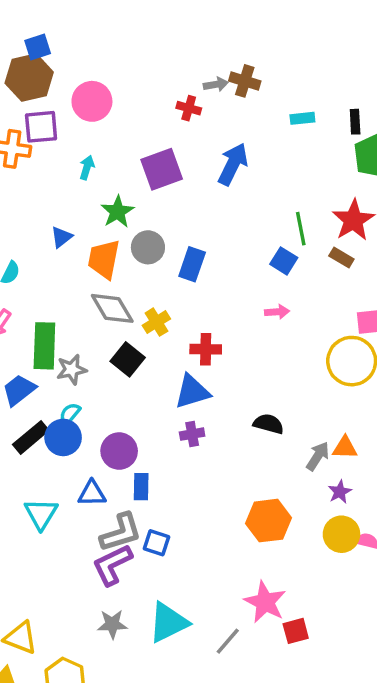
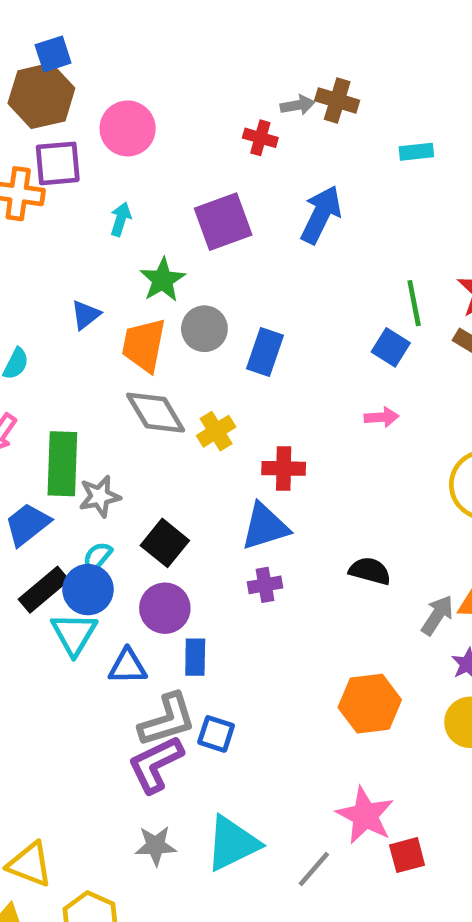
black square: (128, 359) -> (165, 543), moved
cyan triangle: (41, 514) -> (74, 634), moved

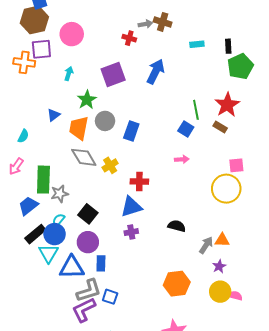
blue triangle: (128, 666) -> (72, 267), size x1.5

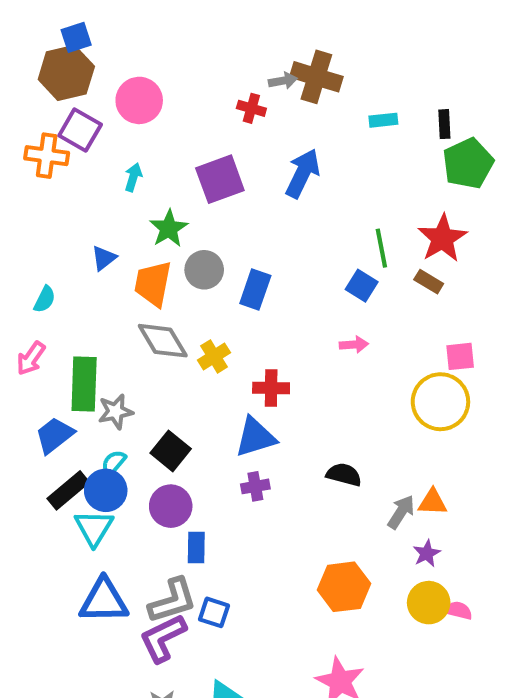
brown cross: (163, 22) -> (316, 77), size x1.4
purple square: (41, 49) -> (80, 130), turned 35
blue triangle: (72, 267) -> (104, 601), moved

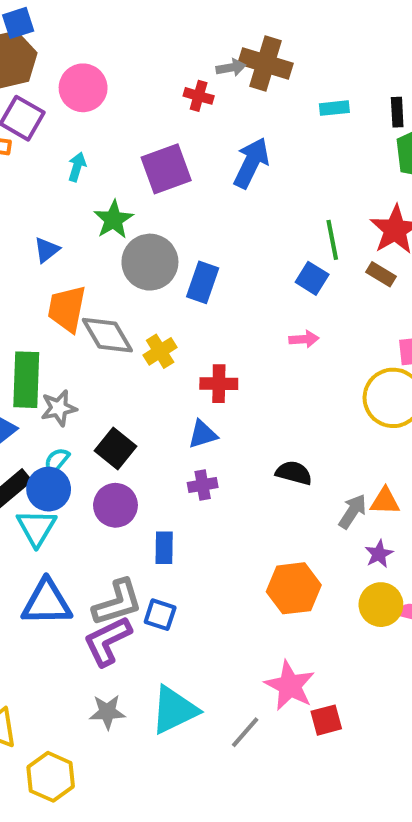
gray circle: (204, 270) -> (150, 262), size x1.4
orange trapezoid: (153, 284) -> (67, 309), moved
blue triangle: (255, 437) -> (203, 434), size x0.7
blue rectangle: (196, 547) -> (164, 548), moved

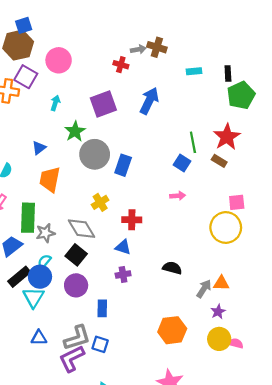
brown cross: (265, 64) -> (157, 47), size x0.7
gray diamond: (107, 335) -> (82, 229), moved
blue triangle: (203, 434) -> (123, 247), turned 35
blue triangle: (47, 603) -> (39, 338), size x0.6

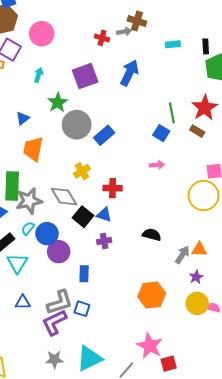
gray arrow: (138, 49) -> (124, 32), moved
blue rectangle: (123, 165) -> (104, 135), turned 30
gray star: (45, 233) -> (29, 201), size x1.4
black square: (76, 255) -> (83, 217), moved
blue circle: (40, 277) -> (47, 234), moved

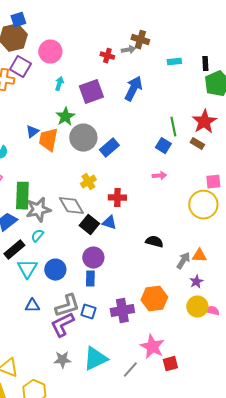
cyan arrow: (39, 75) -> (59, 84), moved
orange trapezoid: (33, 149) -> (48, 140), moved
blue circle: (47, 234) -> (55, 270), moved
purple cross: (104, 241) -> (122, 311), moved, size x1.6
purple circle: (59, 252) -> (93, 258), moved

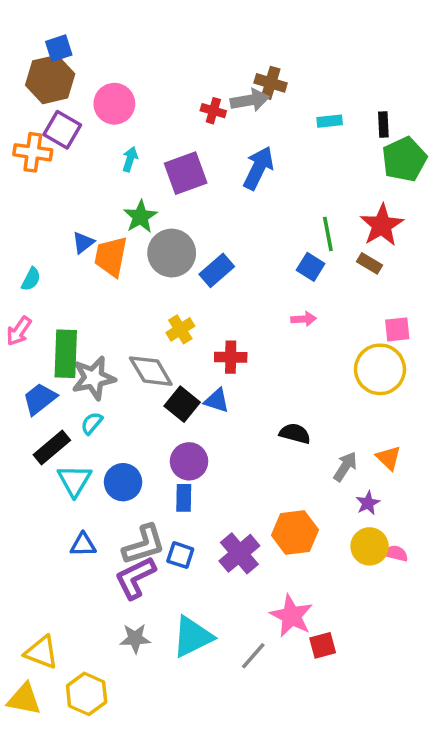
gray arrow: (128, 50) -> (250, 100), size x1.5
orange triangle: (199, 256) -> (389, 458), moved, turned 42
purple cross: (122, 311) -> (239, 553), turned -30

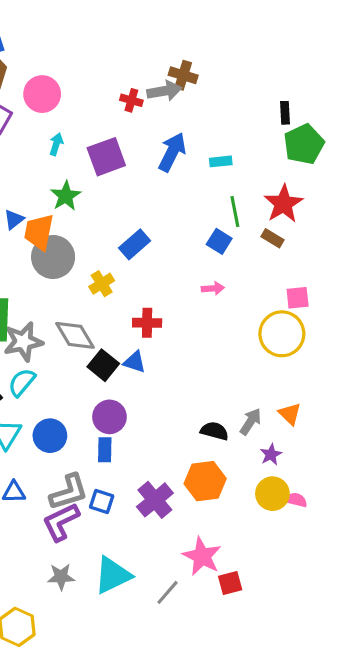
cyan rectangle: (330, 121) -> (221, 161), moved
gray circle: (172, 253) -> (53, 257), moved
yellow cross: (180, 329) -> (102, 284), moved
cyan semicircle: (92, 423) -> (22, 382), size x1.4
black semicircle: (295, 434) -> (214, 431), moved

